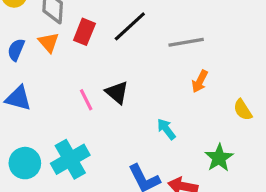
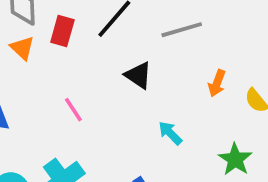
orange arrow: (200, 81) -> (217, 83), moved
black triangle: (117, 92) -> (138, 75), moved

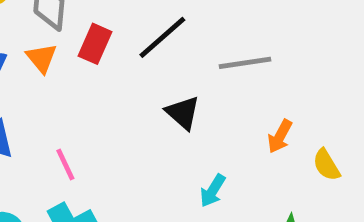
pink line: (73, 110) -> (65, 165), moved
cyan arrow: (170, 133) -> (213, 191), turned -112

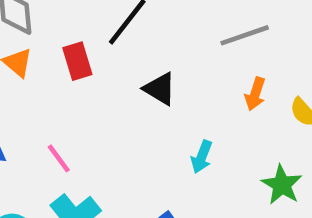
red rectangle: (95, 44) -> (77, 61), moved, turned -30
gray line: (245, 63) -> (245, 35), moved

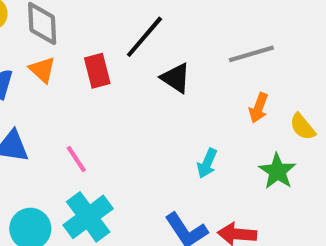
black triangle: (160, 89) -> (176, 78), moved
green star: (282, 185) -> (277, 171), moved

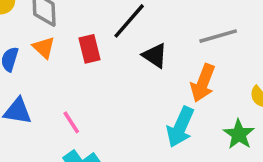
orange arrow: (259, 108) -> (203, 83), moved, size x1.5
cyan arrow: (207, 163) -> (180, 127), size x1.6

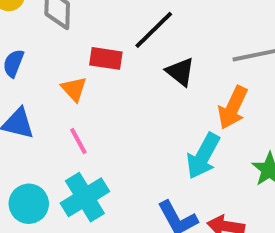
orange triangle: (44, 48) -> (74, 89), moved
red rectangle: (89, 49) -> (106, 58), turned -72

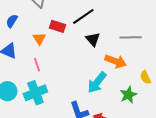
orange arrow: (233, 108) -> (116, 61), turned -105

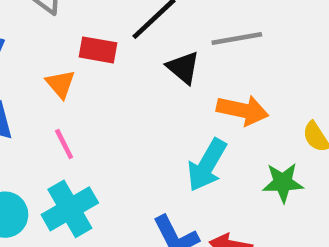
gray line: (131, 37) -> (237, 38), moved
green star: (128, 95) -> (283, 183), turned 30

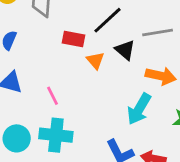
orange triangle: (60, 84) -> (95, 60), moved
cyan cross: (70, 209) -> (56, 135), turned 36

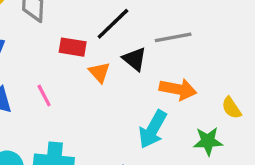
pink line: (53, 96) -> (44, 95), moved

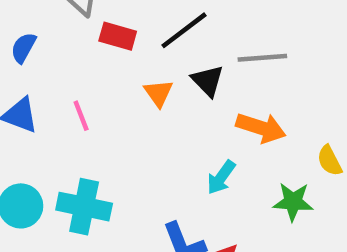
red rectangle: (73, 47) -> (118, 36), moved
cyan arrow: (153, 129) -> (221, 177), size x0.7

